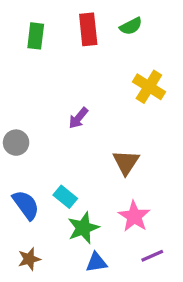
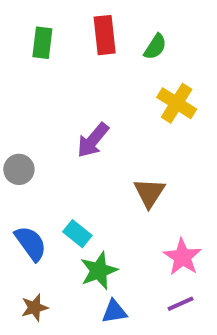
green semicircle: (131, 26) -> (155, 47), moved, turned -30
purple arrow: (78, 118) -> (93, 140), size x1.4
pink star: (134, 216) -> (182, 257), moved

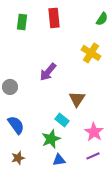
green semicircle: (155, 47) -> (102, 19), moved
cyan rectangle: (77, 234) -> (62, 120), moved

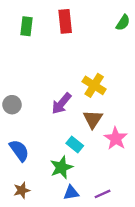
yellow cross: (91, 53) -> (94, 85), moved
purple arrow: (48, 72) -> (61, 103), moved
pink star: (94, 132) -> (116, 138), moved
purple line: (93, 156) -> (102, 194), moved

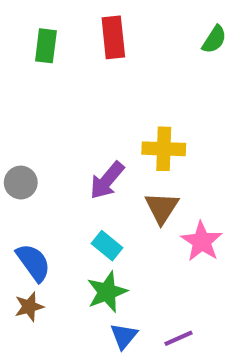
yellow cross: (94, 85) -> (164, 149), turned -30
cyan rectangle: (75, 144) -> (107, 246), moved
brown star: (22, 190) -> (29, 307), moved
blue triangle: (71, 193) -> (124, 336), turned -42

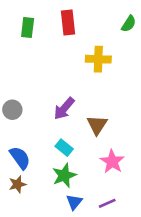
yellow cross: (164, 149) -> (98, 59), moved
pink star: (202, 241) -> (112, 162), moved

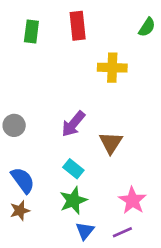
pink star: (112, 162) -> (132, 200), moved

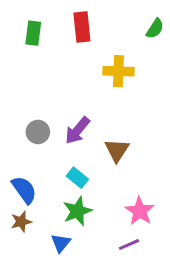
gray circle: (14, 125) -> (38, 132), moved
blue triangle: (85, 231) -> (61, 243), moved

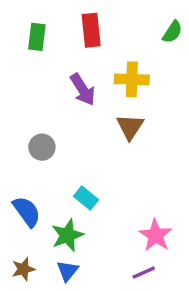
purple arrow: (77, 130) -> (83, 90), moved, turned -72
brown triangle: (117, 150) -> (130, 127), moved
green star: (77, 211) -> (67, 235), moved
brown star: (21, 222) -> (23, 269), moved

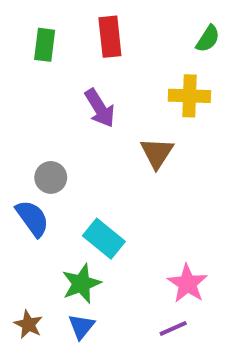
yellow cross: (132, 79) -> (189, 96), moved
cyan rectangle: (86, 198) -> (104, 239), size x1.4
blue semicircle: (27, 212) -> (32, 218), moved
brown star: (23, 269) -> (28, 324), turned -30

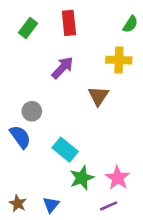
green rectangle: (45, 45) -> (28, 28), turned 30
purple arrow: (100, 108) -> (63, 68), turned -105
green star: (81, 284) -> (82, 178), moved

